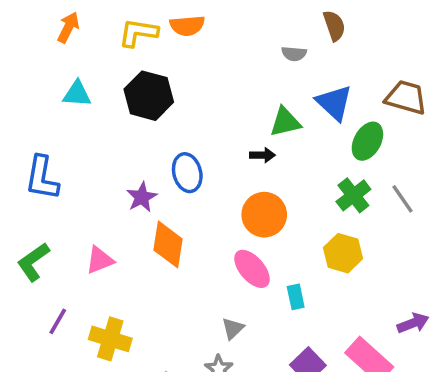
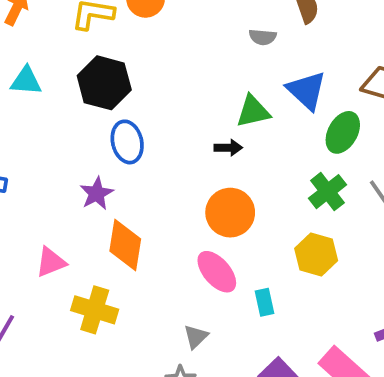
blue ellipse: (187, 173) -> (127, 142), moved
yellow cross: (110, 339) -> (95, 310), moved

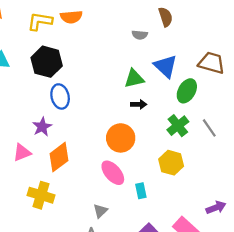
black arrow: (228, 148) -> (139, 104), moved
orange diamond: (125, 245) -> (59, 157), turned 44
pink triangle: (51, 262) -> (22, 153), moved

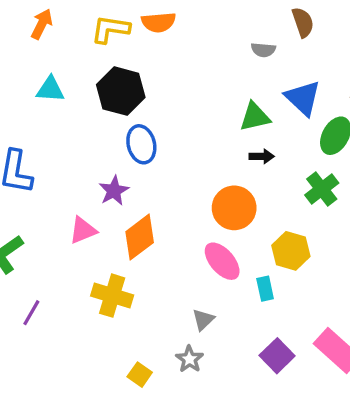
yellow hexagon: (171, 163) -> (291, 251), moved

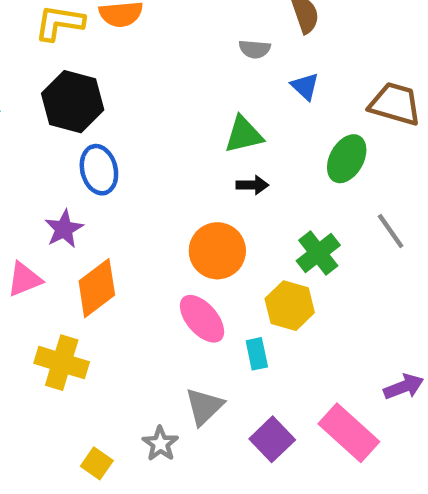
blue triangle: (303, 98) -> (305, 86), moved, size x0.6
green cross: (322, 189) -> (318, 253), moved
gray triangle: (203, 320) -> (204, 406), moved, size x1.4

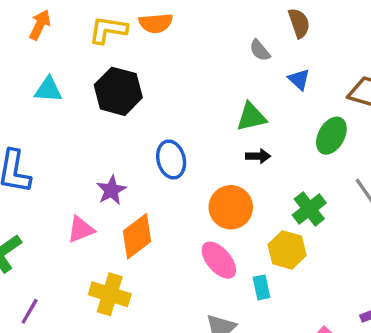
gray semicircle: (255, 49) -> (260, 50), turned 45
blue ellipse: (99, 170) -> (171, 160), moved

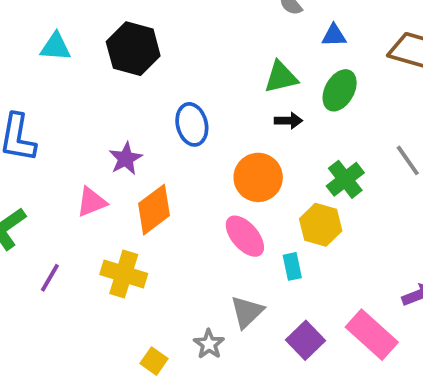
blue triangle: (299, 79) -> (334, 35), turned -45
green ellipse: (331, 136) -> (340, 90), moved
purple line: (30, 311) -> (50, 278), moved

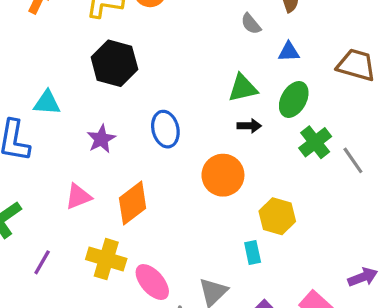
cyan triangle: (56, 47) -> (47, 103), moved
purple star: (126, 158) -> (101, 139), moved
green cross: (345, 179) -> (315, 142), moved
pink ellipse: (245, 236) -> (152, 282), moved

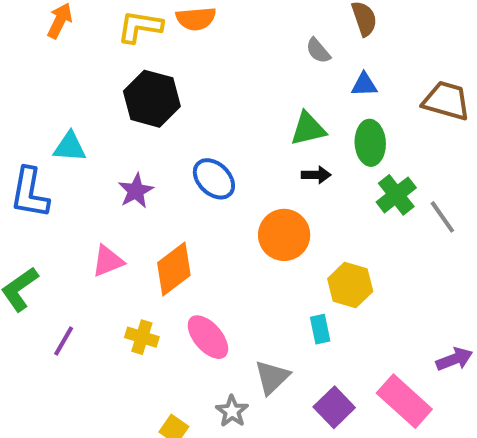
green ellipse: (294, 99) -> (370, 143), turned -32
blue ellipse: (165, 129) -> (214, 179), turned -32
yellow cross: (106, 259) -> (142, 337), size x0.7
pink ellipse: (152, 282) -> (208, 337), moved

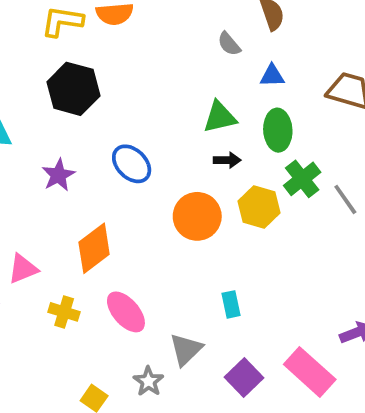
pink triangle: (108, 261) -> (23, 269), moved
yellow hexagon: (350, 285) -> (259, 207), moved

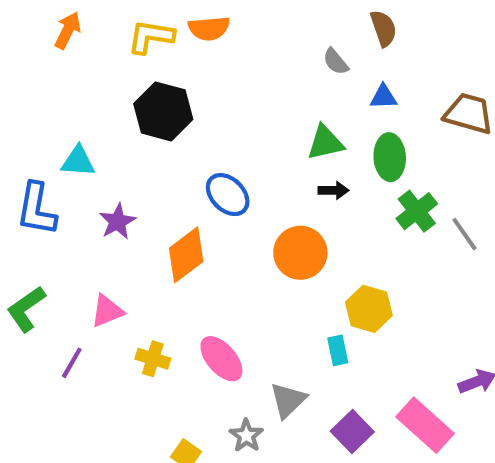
purple star: (58, 175) -> (118, 222), moved
yellow hexagon: (259, 207) -> (369, 309), moved
orange diamond: (94, 248) -> (186, 255), moved

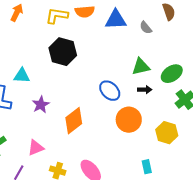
blue triangle: (383, 97) -> (116, 20), moved, size x1.6
green ellipse: (390, 157) -> (172, 74), turned 60
blue ellipse: (228, 195) -> (110, 91), moved
yellow hexagon: (369, 309) -> (167, 133), moved

